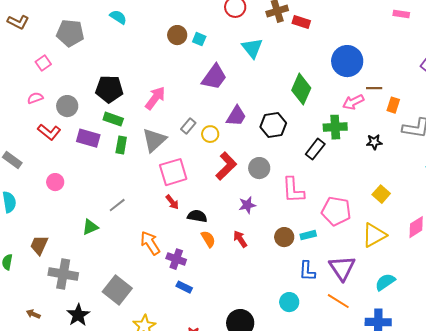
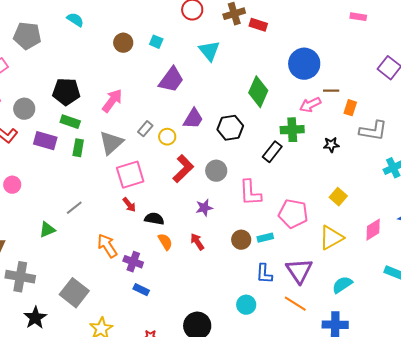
brown circle: (177, 35) -> (123, 43), moved

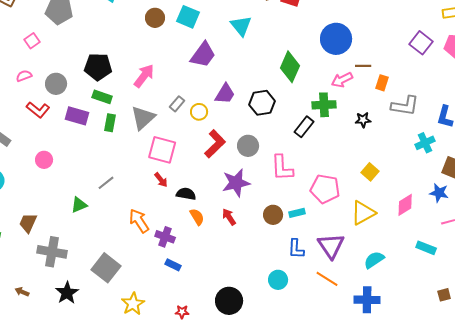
cyan square: (156, 42) -> (188, 17), size x1.6
pink square: (130, 175) -> (162, 150), turned 32
purple star: (204, 208) -> (236, 183), size x1.6

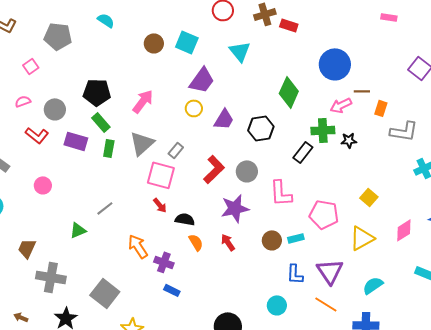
green rectangle: (102, 97) -> (101, 122), turned 30
gray rectangle: (177, 104) -> (176, 150), moved
yellow circle: (199, 112) -> (194, 108), moved
black star: (363, 120) -> (349, 140), moved

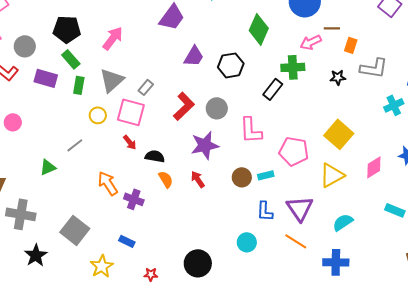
yellow circle: (194, 108) -> (98, 115), moved
black star: (349, 140) -> (338, 77), moved
yellow square: (369, 197) -> (339, 134), size x1.6
blue rectangle: (172, 290) -> (127, 241), moved

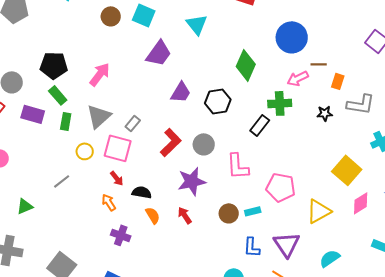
yellow square: (339, 134) -> (347, 170), moved
green triangle: (48, 167) -> (25, 206), moved
orange arrow: (108, 183) -> (109, 202), moved, size x0.7

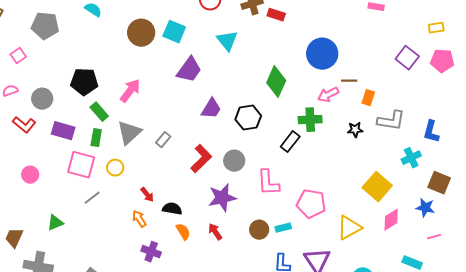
brown circle: (111, 16) -> (141, 33), size x1.4
green rectangle: (58, 95) -> (99, 112), moved
pink square: (118, 148) -> (81, 165), moved

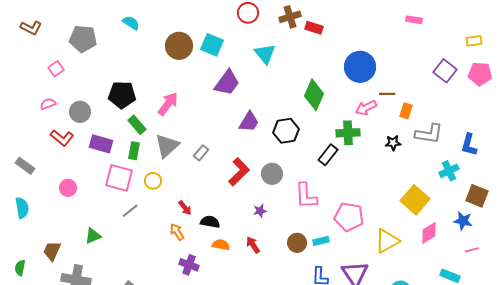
purple star: (222, 198) -> (260, 211), size x0.5
orange semicircle: (183, 232) -> (221, 245), turned -48

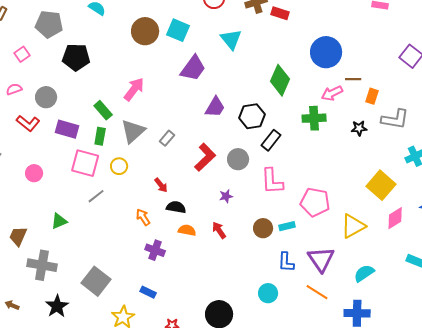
black pentagon: (122, 95) -> (76, 57), moved
black rectangle: (328, 155) -> (271, 140), moved
red arrow: (185, 208) -> (161, 185), moved

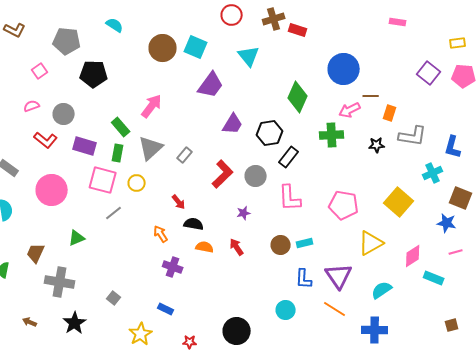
pink circle: (34, 173) -> (52, 190), size x1.8
pink pentagon: (315, 202) -> (344, 205), moved
pink diamond: (395, 218) -> (413, 256), moved
gray square: (96, 281) -> (114, 298), size x0.5

